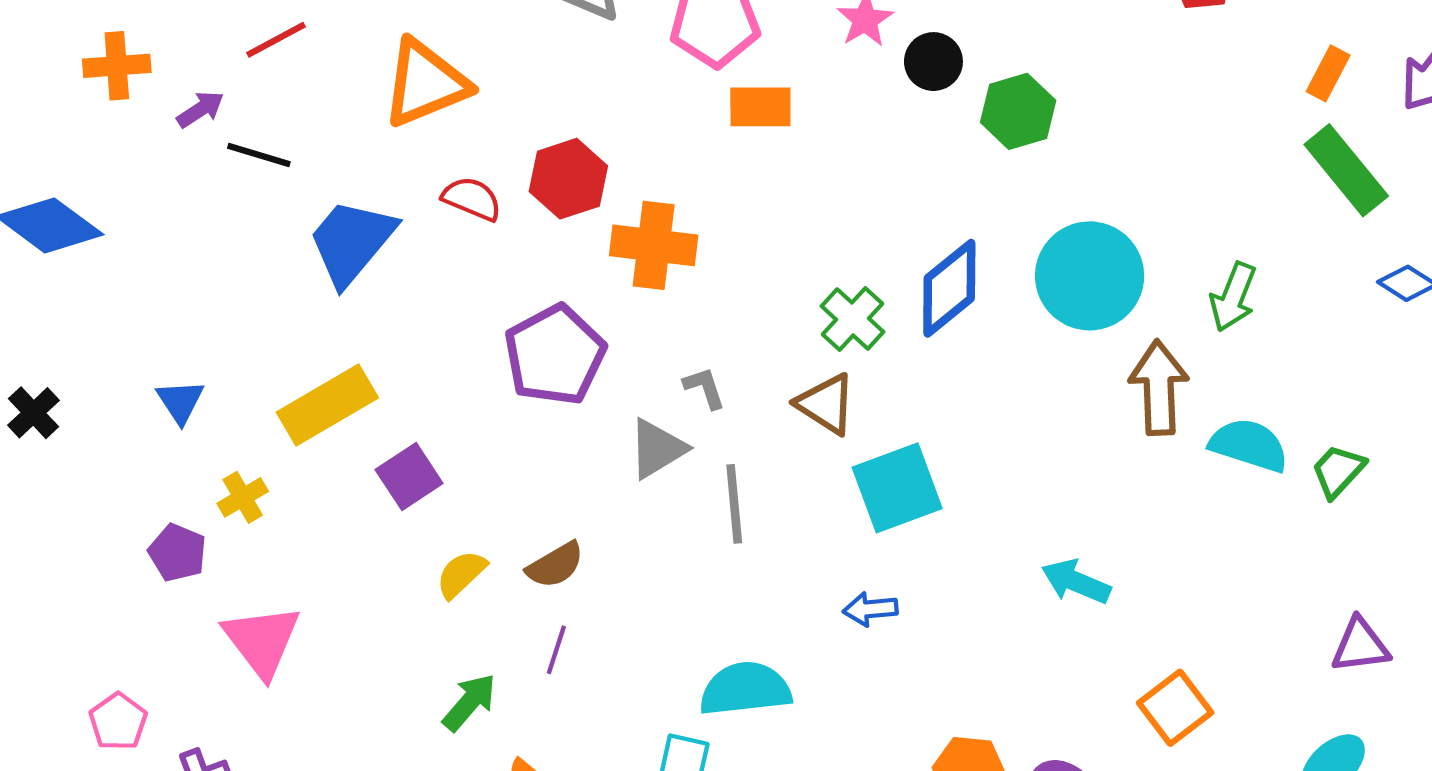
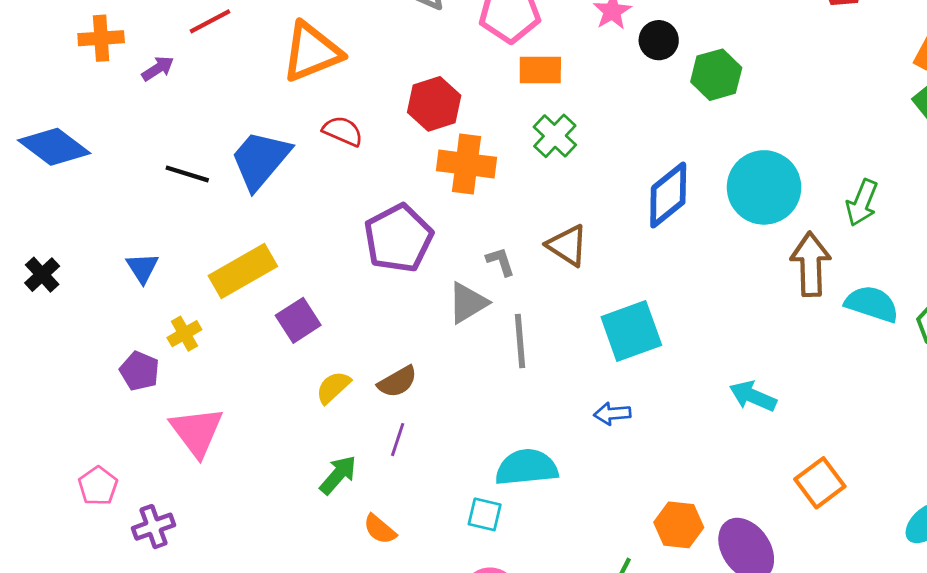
black line: (259, 155) -> (187, 174), moved
red hexagon: (568, 179) -> (434, 104), moved
green cross: (852, 319) -> (555, 136), moved
brown triangle: (826, 404) -> (567, 245), moved

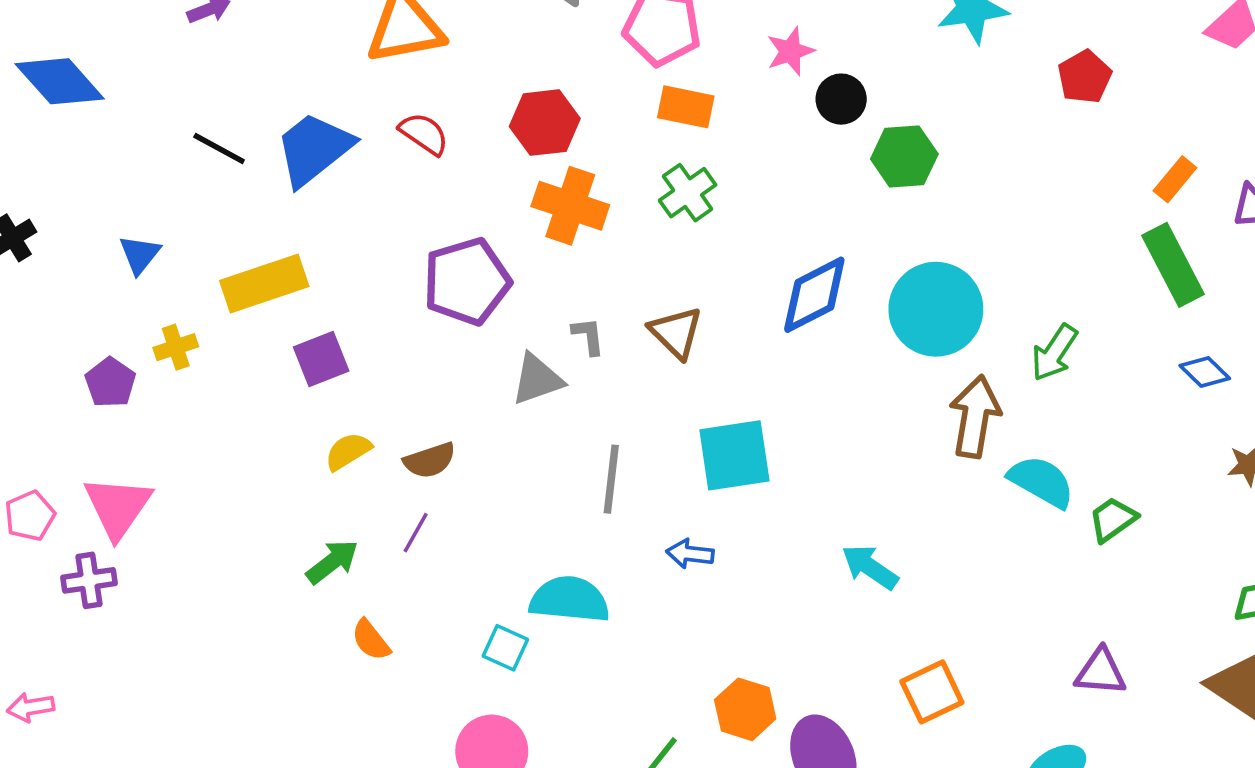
gray line: (520, 341) -> (611, 479), moved
pink triangle: (197, 432) -> (118, 507), moved

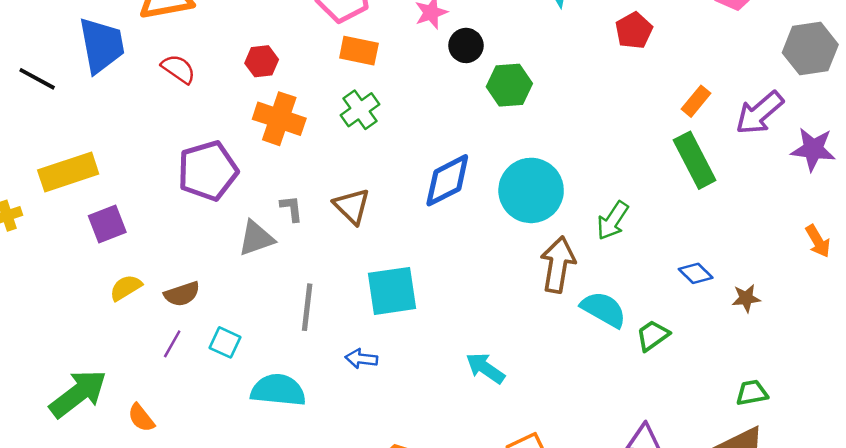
red hexagon: (545, 123) -> (262, 61), size x0.7
blue trapezoid: (314, 149) -> (102, 45), moved, turned 118
blue diamond: (1205, 372) -> (696, 273), moved
green arrow: (332, 562) -> (78, 394), moved, size x1.6
cyan square: (505, 648) -> (225, 342), moved

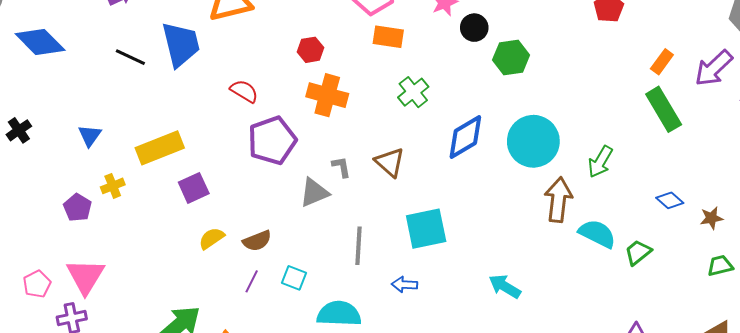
red semicircle: (178, 69) -> (244, 91), moved
black line: (37, 79) -> (130, 57), moved
green cross: (360, 110) -> (413, 92), moved
green trapezoid: (752, 393) -> (720, 266), moved

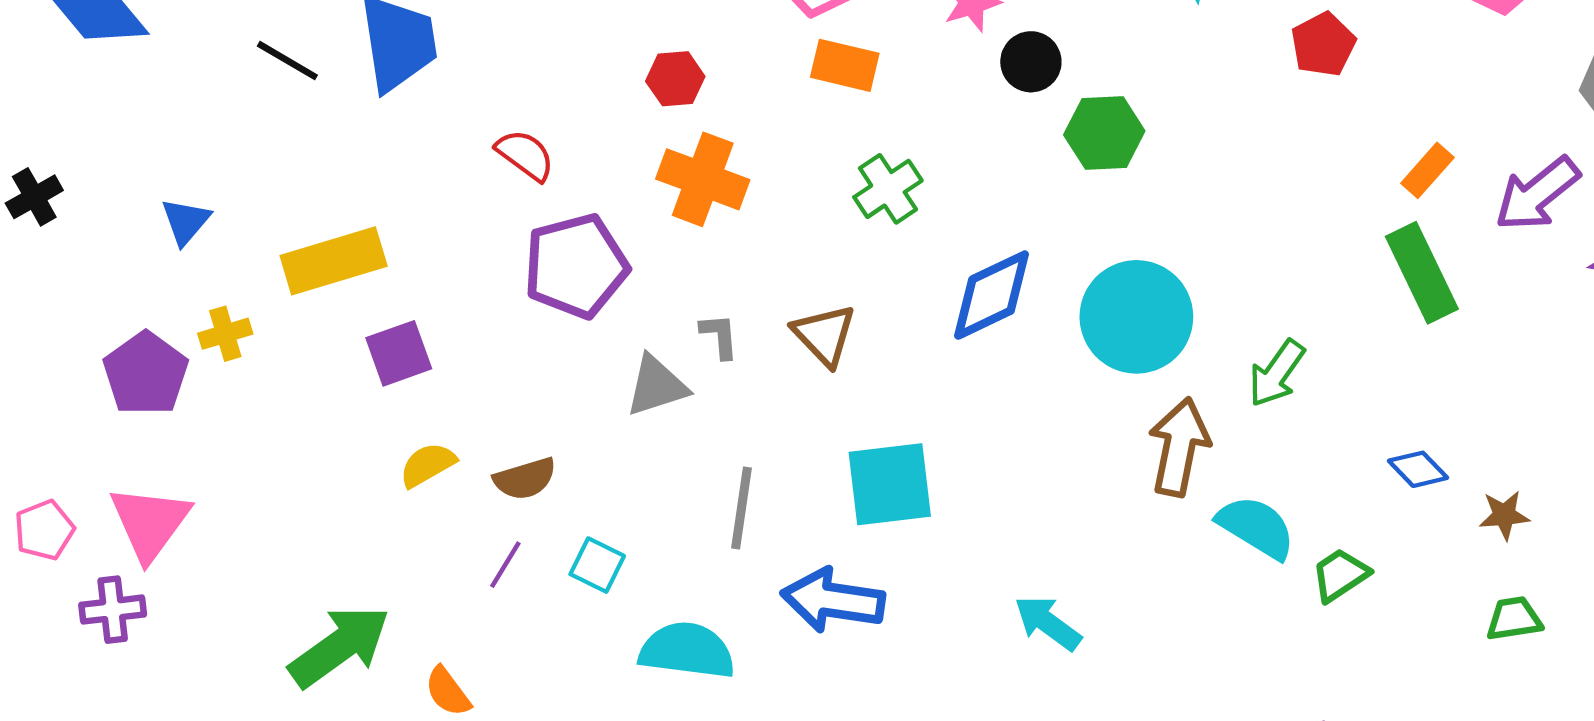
purple pentagon: (78, 208) -> (146, 374), size x1.4
blue arrow: (404, 285) -> (833, 600), size x1.8

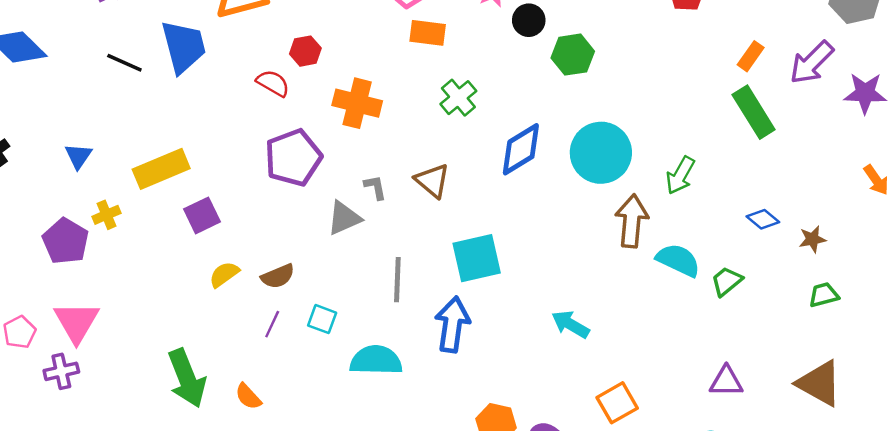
red hexagon: (675, 79) -> (305, 51), moved
red semicircle: (525, 155) -> (273, 83), moved
blue arrow: (833, 600) -> (452, 324), turned 96
green arrow: (340, 646) -> (187, 378), turned 110

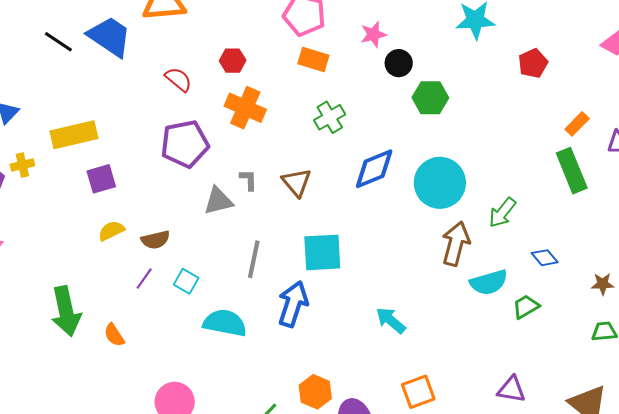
blue trapezoid: (184, 47) -> (110, 37), turned -51
red hexagon: (305, 51) -> (233, 61), moved
blue diamond: (763, 219) -> (545, 258), moved
cyan semicircle: (678, 260) -> (489, 282), turned 129

